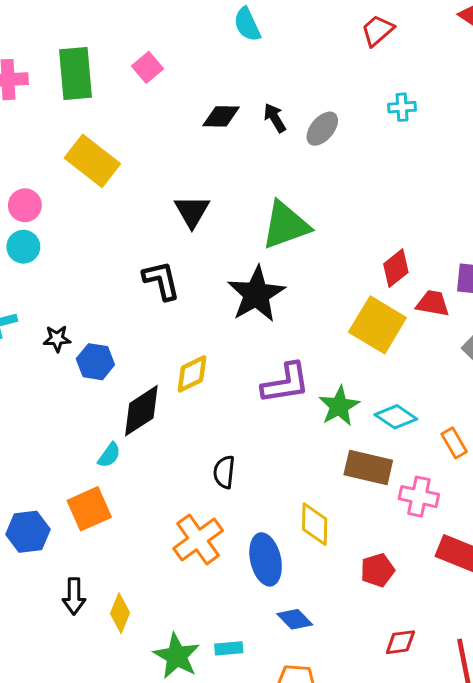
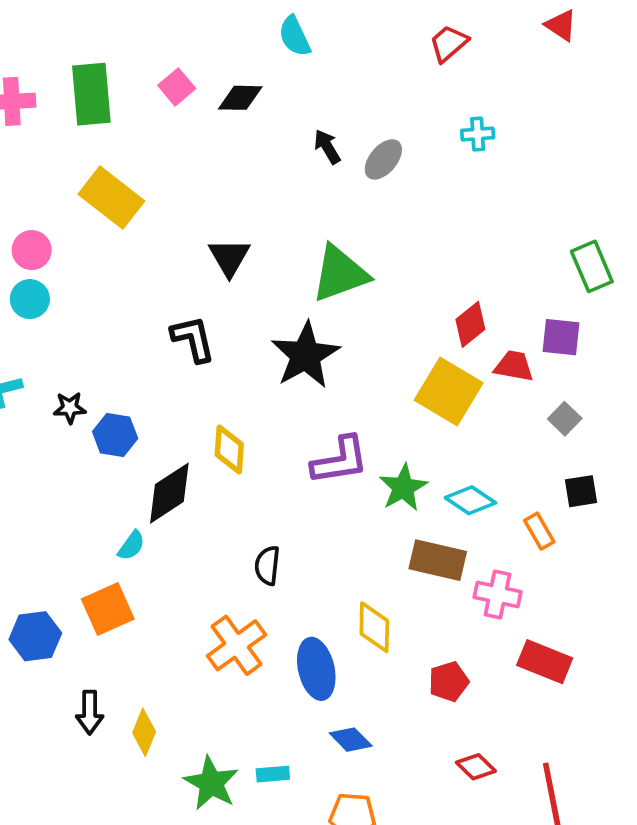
black diamond: (221, 116) -> (240, 98), moved
yellow diamond: (192, 374) -> (229, 450), turned -60
red diamond: (400, 642) -> (476, 767), turned 52

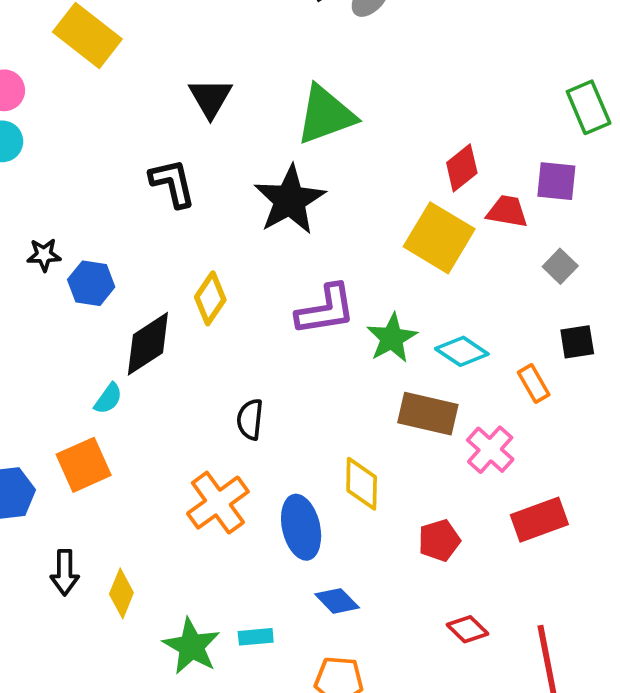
yellow diamond: (229, 450) -> (210, 298), turned 30
pink cross: (498, 595) -> (490, 450), turned 30
red rectangle: (545, 662) -> (539, 520), turned -42

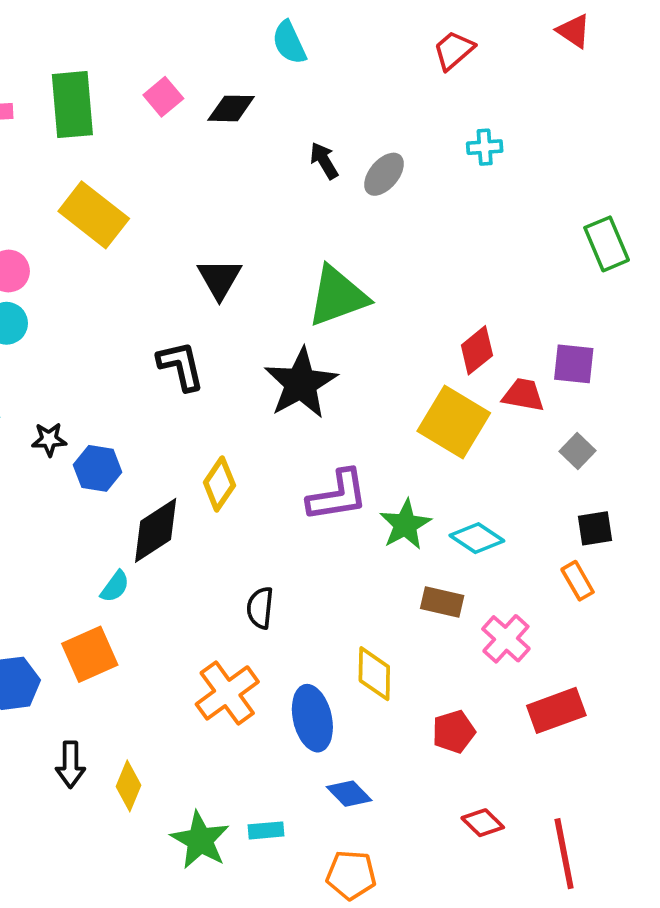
green rectangle: (589, 107) -> (607, 244), moved
orange rectangle: (534, 383) -> (578, 581), moved
brown rectangle: (428, 414) -> (442, 602), size x0.7

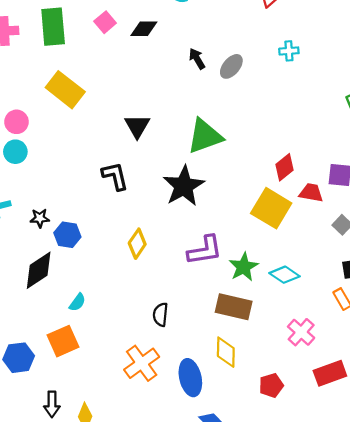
black diamond: (156, 530) -> (39, 270), moved
brown rectangle: (442, 602) -> (234, 307), moved, size x1.5

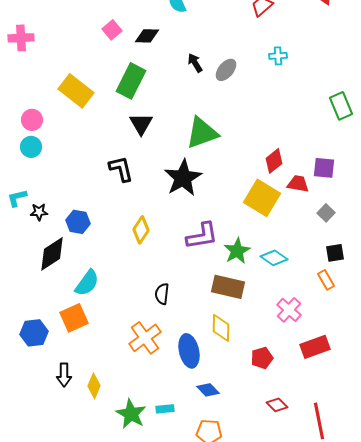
green rectangle: (53, 27) -> (131, 81), moved, turned 32
black star: (40, 218) -> (39, 212), moved
cyan semicircle: (77, 302) -> (87, 283), size x1.6

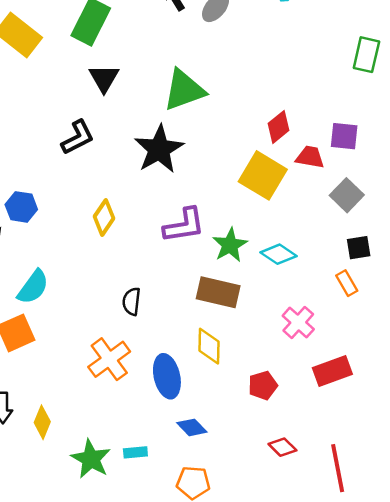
green rectangle: (341, 106) -> (366, 55), turned 36
black L-shape: (121, 169) -> (78, 137), turned 76
gray square: (326, 213) -> (347, 195), size x1.4

